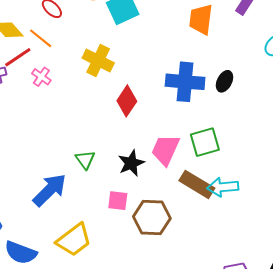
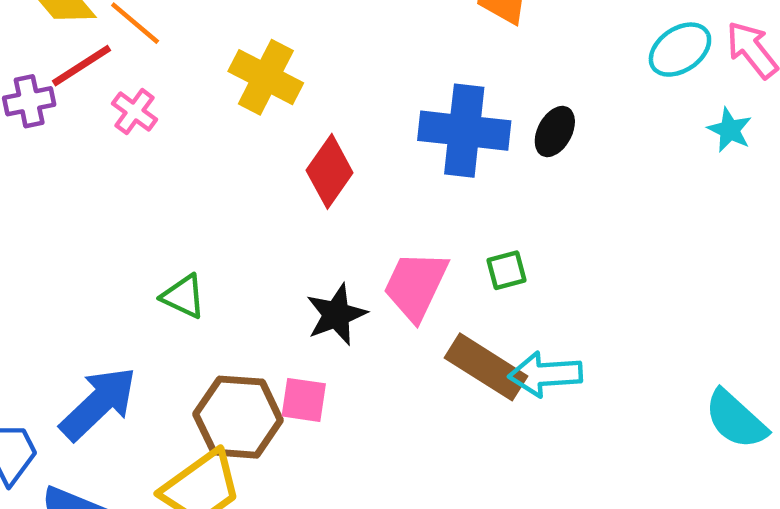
green square: (205, 142) -> (507, 270), size x0.6
green triangle: (85, 160) -> (183, 296), moved, turned -30
blue arrow: (50, 190) -> (98, 404), moved
brown hexagon: (152, 218) -> (238, 417), moved

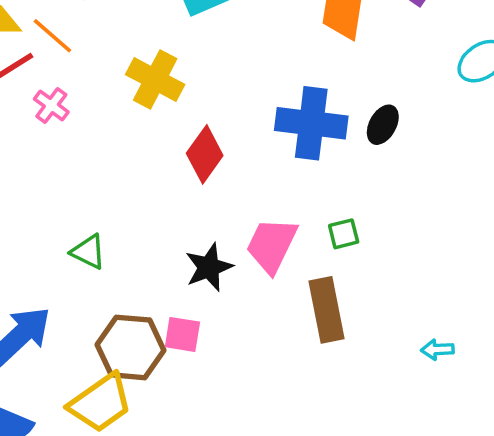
brown rectangle: (486, 367) -> (327, 310), turned 46
cyan arrow: (545, 374) -> (437, 349), moved, size x0.6

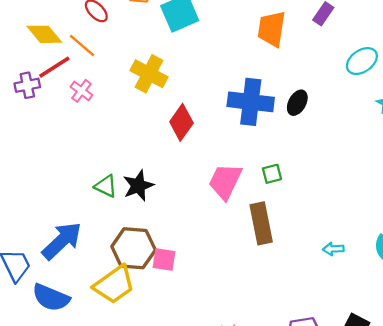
black star: (209, 267) -> (138, 186), moved
pink square: (182, 334) -> (164, 259), moved

